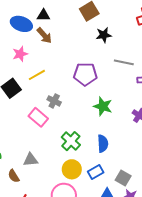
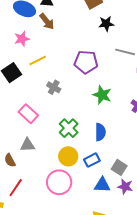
pink rectangle: (38, 117) -> (28, 114), moved

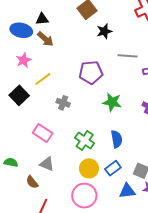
gray triangle: (27, 145) -> (47, 164), turned 35

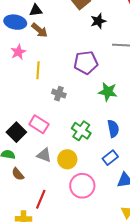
yellow line: (43, 79) -> (38, 70), turned -48
black square: (19, 95) -> (16, 132), moved
yellow circle: (89, 168) -> (67, 159), moved
brown semicircle: (32, 182) -> (18, 174), moved

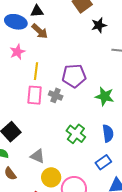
purple pentagon: (86, 63) -> (74, 76), moved
pink rectangle: (39, 124) -> (35, 95), moved, turned 60
yellow circle: (67, 159) -> (51, 177), moved

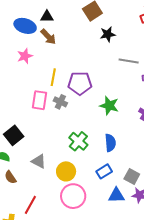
yellow line: (36, 71) -> (53, 77), moved
yellow circle: (51, 177) -> (66, 171), moved

